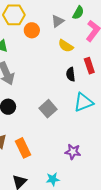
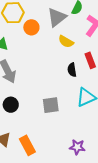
gray triangle: (58, 21) -> (57, 17), size x1.5
gray square: (48, 109) -> (51, 105), turned 36

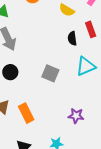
gray square: (51, 105) -> (50, 73), turned 30

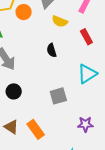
black semicircle: (72, 38) -> (52, 50), moved
gray square: (50, 73) -> (58, 96), moved, turned -30

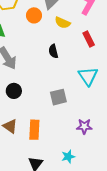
orange circle: (24, 12) -> (34, 15), moved
cyan triangle: (87, 74) -> (88, 76), turned -35
orange rectangle: (36, 129) -> (34, 130), turned 36

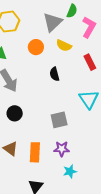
orange circle: (34, 15) -> (36, 47), moved
purple star: (84, 126) -> (62, 149), moved
cyan star: (68, 157) -> (70, 171), moved

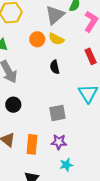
yellow semicircle: (64, 46) -> (56, 39), moved

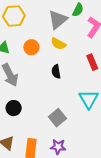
orange circle: (37, 39) -> (31, 47), moved
gray square: (57, 113) -> (57, 118), turned -30

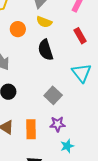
black semicircle: (56, 72) -> (46, 50), size x1.5

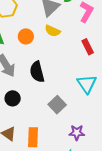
black semicircle: (46, 50) -> (37, 72), moved
purple star: (58, 124) -> (77, 133), moved

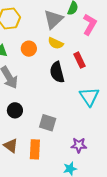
red rectangle: (88, 47) -> (79, 60), moved
black semicircle: (37, 72) -> (57, 72), moved
gray square: (57, 105) -> (48, 123), moved, turned -30

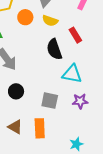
orange circle: (29, 49) -> (25, 17), moved
cyan triangle: (89, 97) -> (72, 74), moved, turned -40
purple star: (79, 145) -> (80, 101), moved

